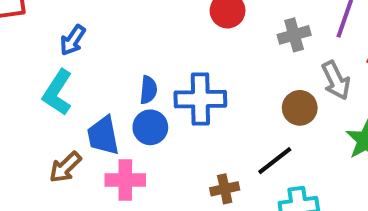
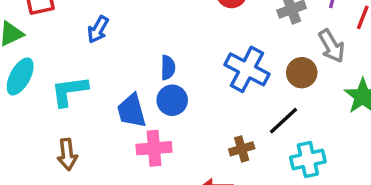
cyan L-shape: (58, 92) -> (69, 91), moved, turned 54
blue cross: (200, 99) -> (247, 69), moved, turned 33
brown arrow: (65, 167) -> (67, 154), moved, turned -48

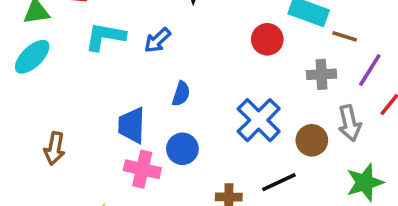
blue arrow: (98, 29) -> (157, 40), moved
cyan L-shape: (69, 91) -> (105, 37), moved
blue circle: (172, 100) -> (182, 149), moved

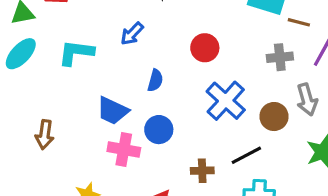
cyan L-shape: (105, 37) -> (76, 53), moved
red circle: (267, 39) -> (205, 48), moved
blue trapezoid: (132, 125) -> (112, 111), turned -64

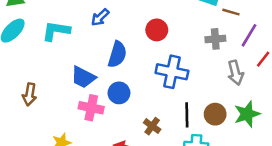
blue semicircle: (155, 80) -> (117, 54), size x1.5
blue cross: (226, 101) -> (172, 72), turned -32
brown circle: (274, 117) -> (215, 114), moved
black line: (246, 155) -> (187, 115), turned -65
brown cross: (202, 171) -> (152, 126), turned 36

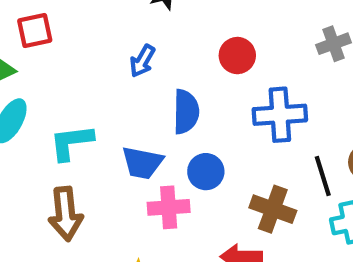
cyan L-shape: (56, 31) -> (71, 142), moved
brown arrow: (30, 94) -> (66, 214), size x1.4
brown cross: (152, 126) -> (273, 209), size x1.5

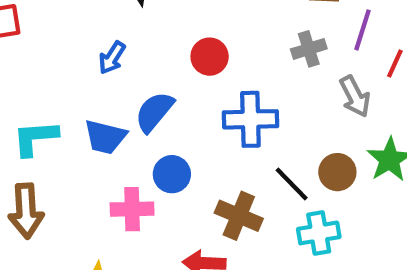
blue semicircle: (186, 112) -> (154, 112), turned -144
blue trapezoid: (142, 163) -> (105, 137), moved
black line: (323, 176) -> (292, 184), turned -30

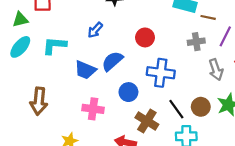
cyan L-shape: (35, 138) -> (54, 45), moved
blue circle: (172, 174) -> (128, 92), moved

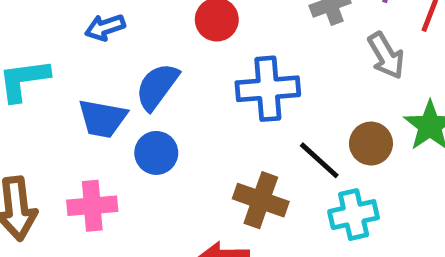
blue arrow: (95, 30) -> (105, 27), turned 42
blue circle: (128, 92) -> (156, 153), moved
pink cross: (93, 109) -> (92, 206), moved

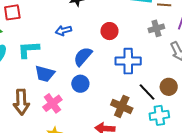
blue trapezoid: (103, 118) -> (45, 74), moved
pink cross: (92, 206) -> (52, 103), turned -36

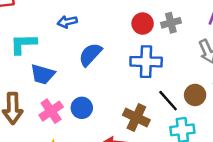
gray cross: (156, 28) -> (171, 23), moved
red circle: (109, 31) -> (143, 24), moved
blue circle: (80, 84) -> (82, 108), moved

